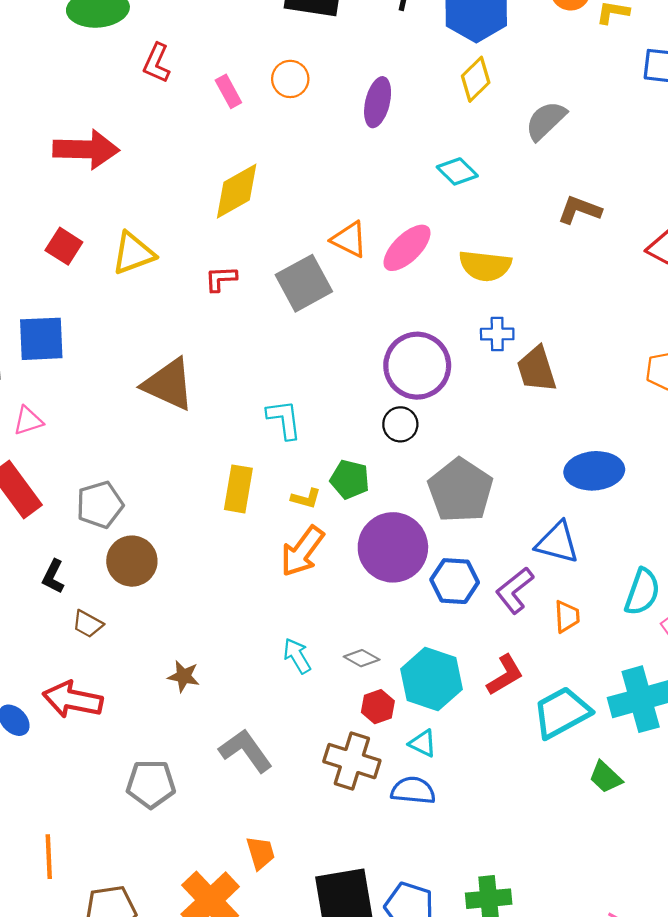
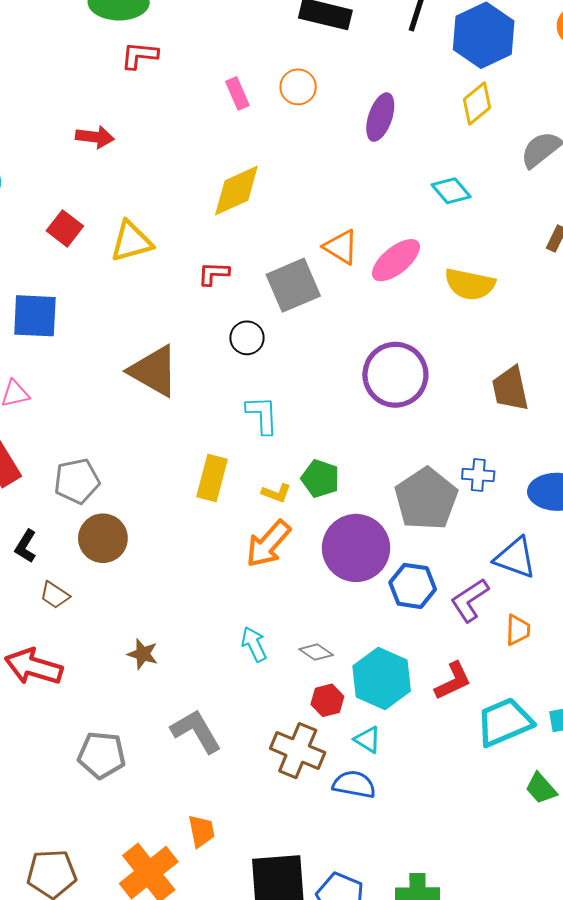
red L-shape: (157, 63) -> (139, 55), moved, turned 66
red arrow: (86, 149) -> (95, 137), size x0.6
blue cross: (497, 334) -> (478, 475), moved
black circle: (400, 424) -> (247, 338), moved

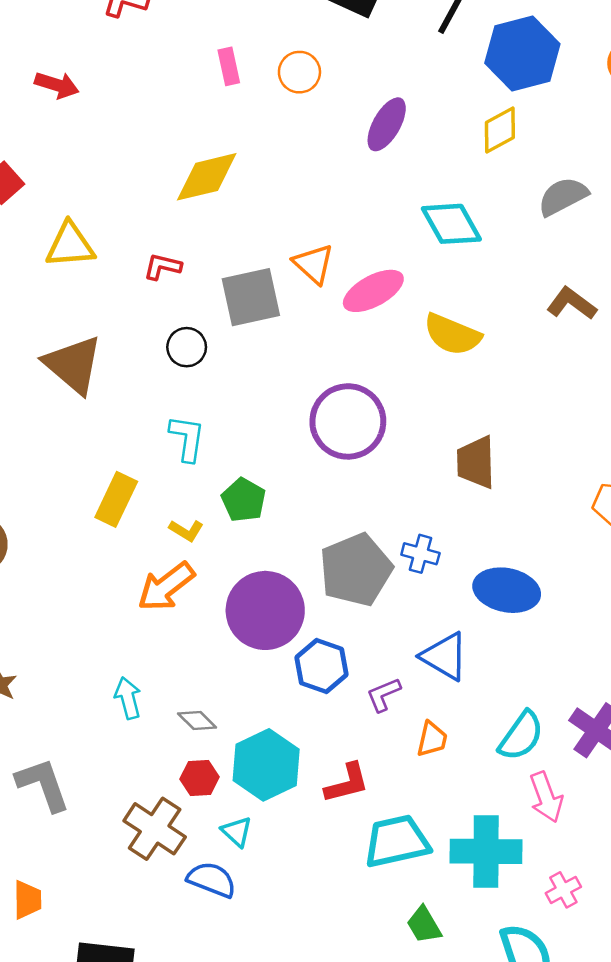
cyan diamond: (451, 191) -> (451, 224), size x1.4
yellow triangle: (131, 241) -> (70, 245), moved
green pentagon: (320, 479) -> (244, 500), moved
purple L-shape: (470, 600) -> (384, 695), size x0.7

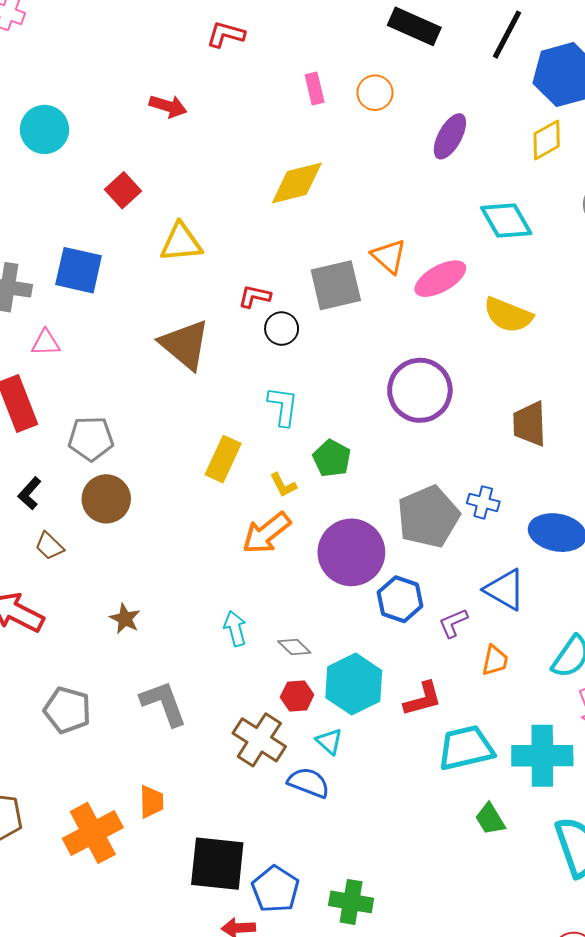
red L-shape: (162, 267) -> (254, 296), moved
yellow L-shape: (186, 530) -> (283, 485), turned 32

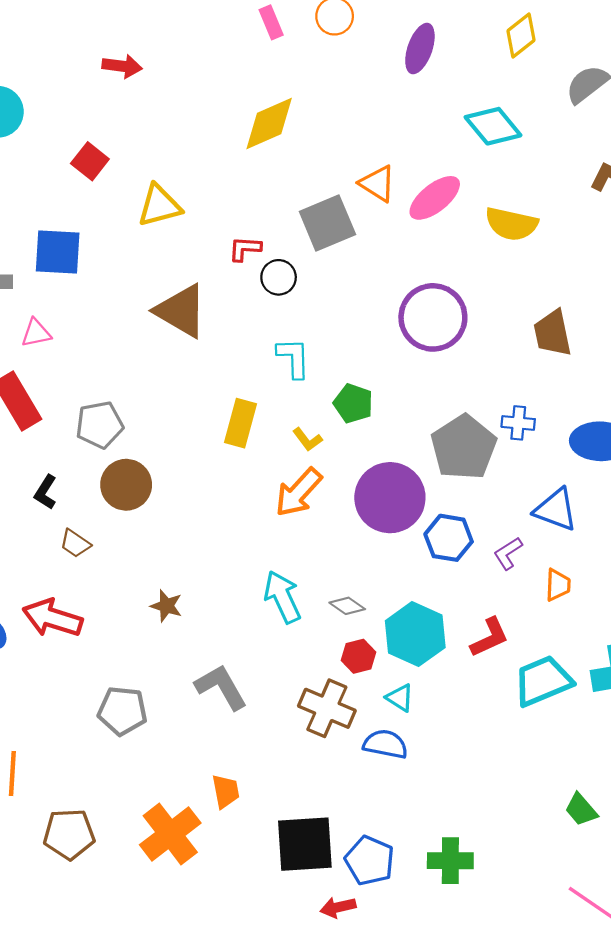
cyan arrow: (235, 629) -> (282, 597), size x1.4
green trapezoid: (490, 819) -> (581, 810), moved

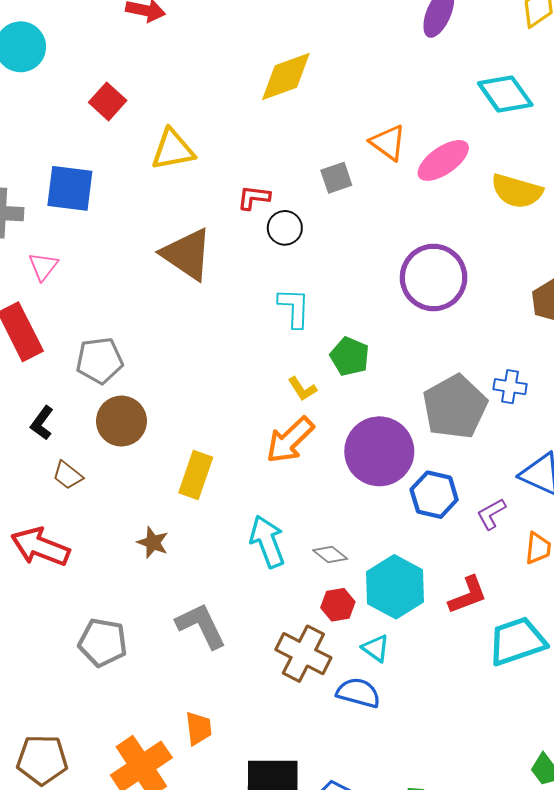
gray square: (327, 223) -> (336, 178), size x0.6
pink triangle: (36, 333) -> (43, 266), turned -44
yellow rectangle: (241, 423) -> (196, 475), moved

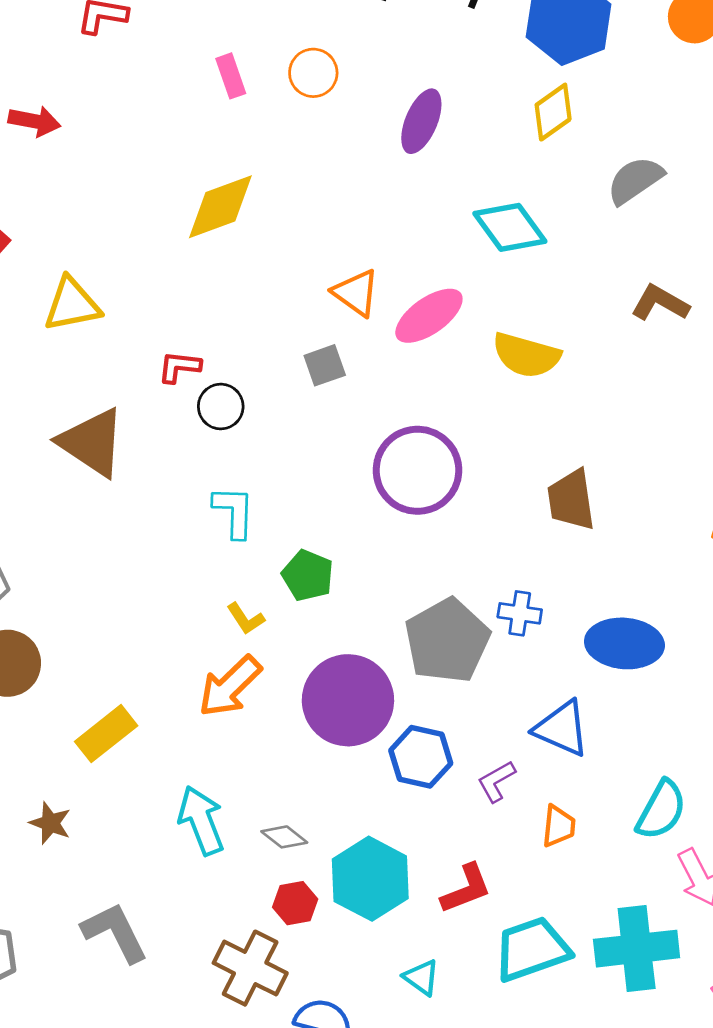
gray square: (336, 178) -> (325, 365), moved
yellow rectangle: (196, 475) -> (106, 734), turned 33
cyan triangle: (376, 648) -> (421, 978), moved

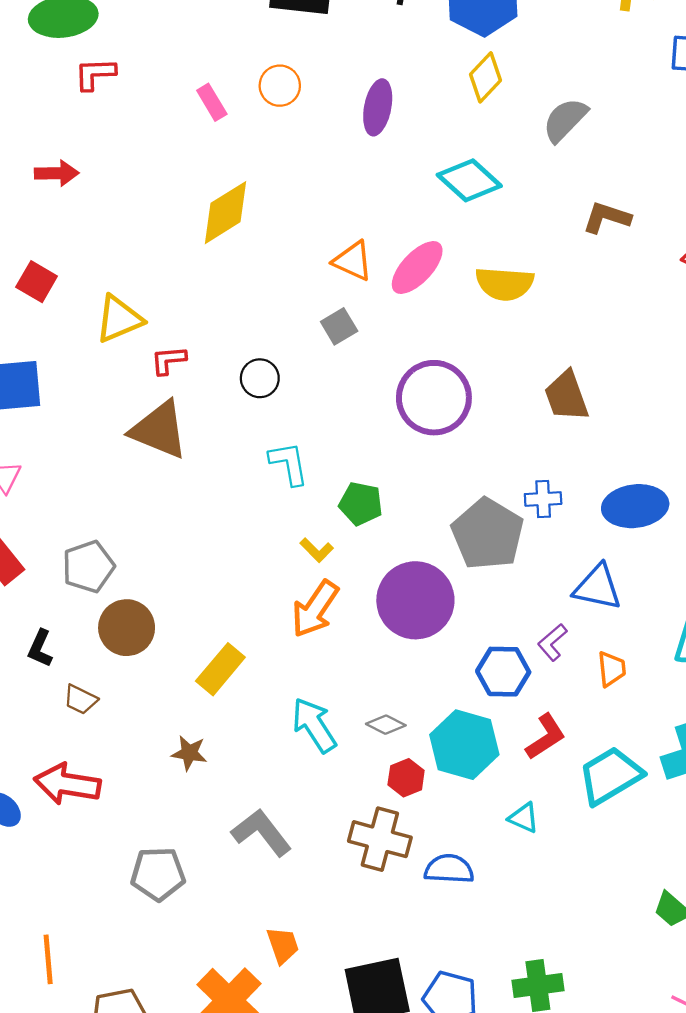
red L-shape: (179, 367) -> (168, 360), moved
blue hexagon: (421, 757) -> (503, 672), moved

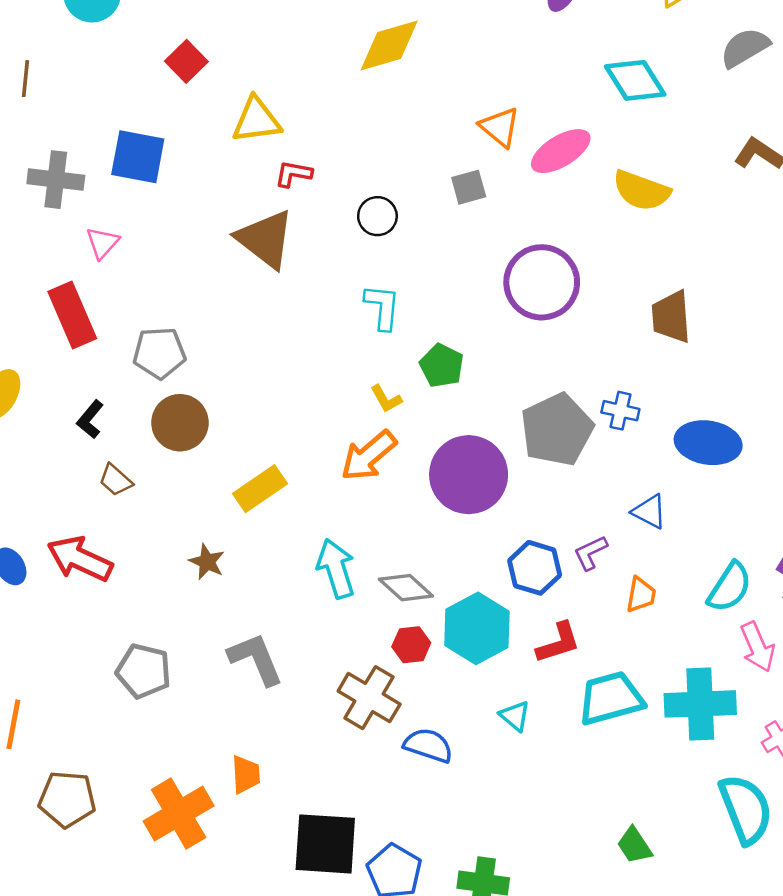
blue triangle: (598, 587) -> (649, 512), size x0.7
gray diamond: (386, 725) -> (406, 588), size x1.4

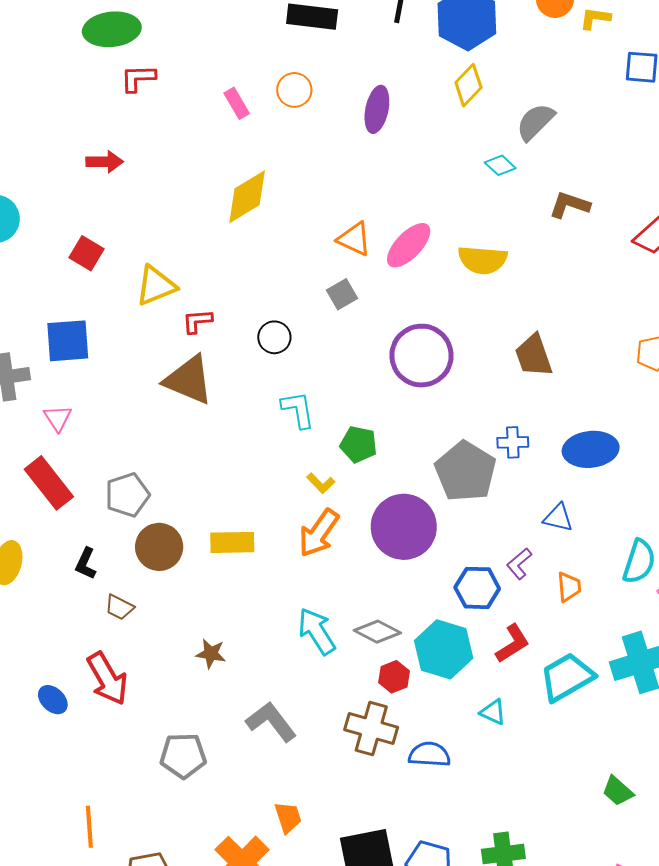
cyan diamond: (635, 80) -> (500, 165), moved, size x0.6
yellow rectangle: (260, 489) -> (232, 542), moved, turned 48
red arrow: (80, 559) -> (107, 679), turned -130

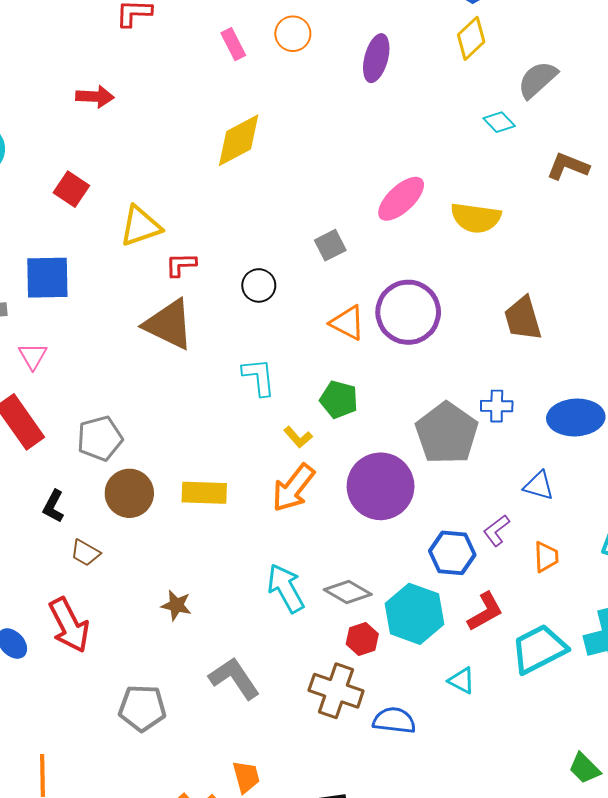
orange triangle: (354, 239) -> (347, 323), moved
cyan L-shape: (298, 410) -> (259, 377), moved

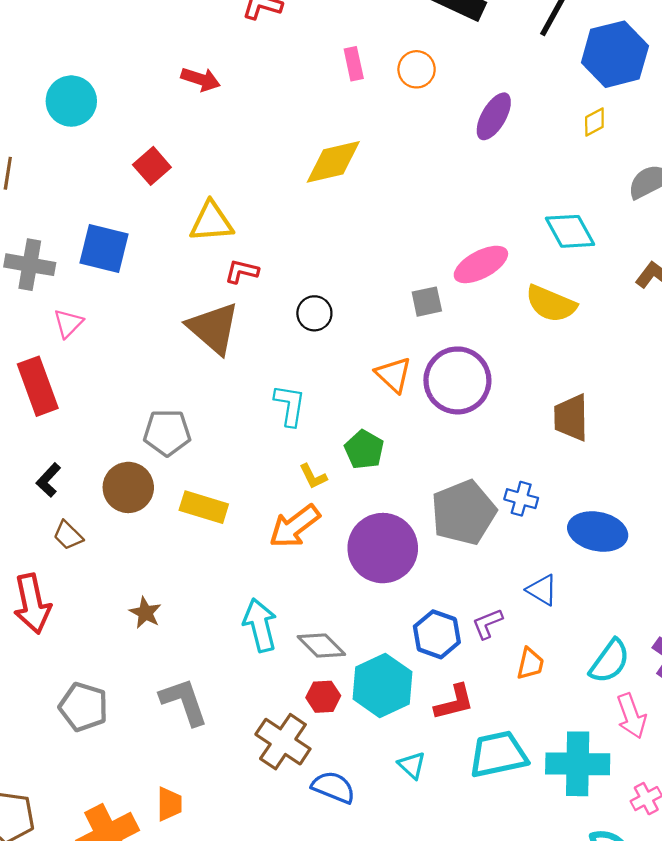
yellow diamond: (471, 38) -> (594, 122), size x0.7
cyan diamond: (499, 122) -> (570, 231), moved, size x1.6
gray square: (330, 245) -> (427, 302), moved
gray pentagon: (100, 438) -> (167, 433), moved

